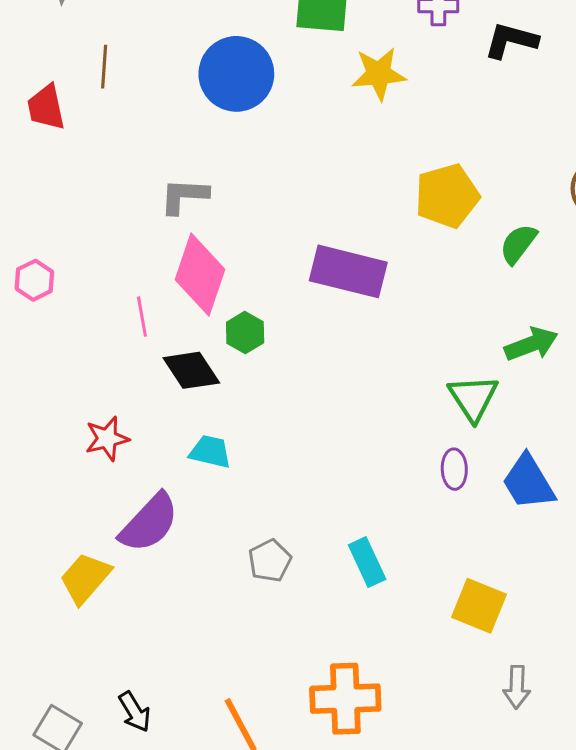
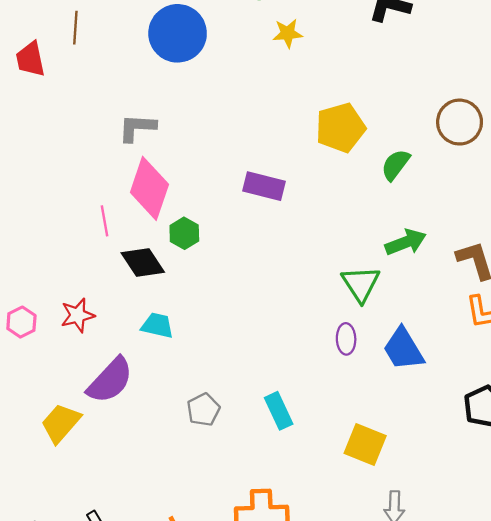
yellow star: (379, 74) -> (288, 33), size x0.7
purple rectangle: (348, 271) -> (264, 186), size x0.7
pink hexagon: (34, 280) -> (21, 322), moved

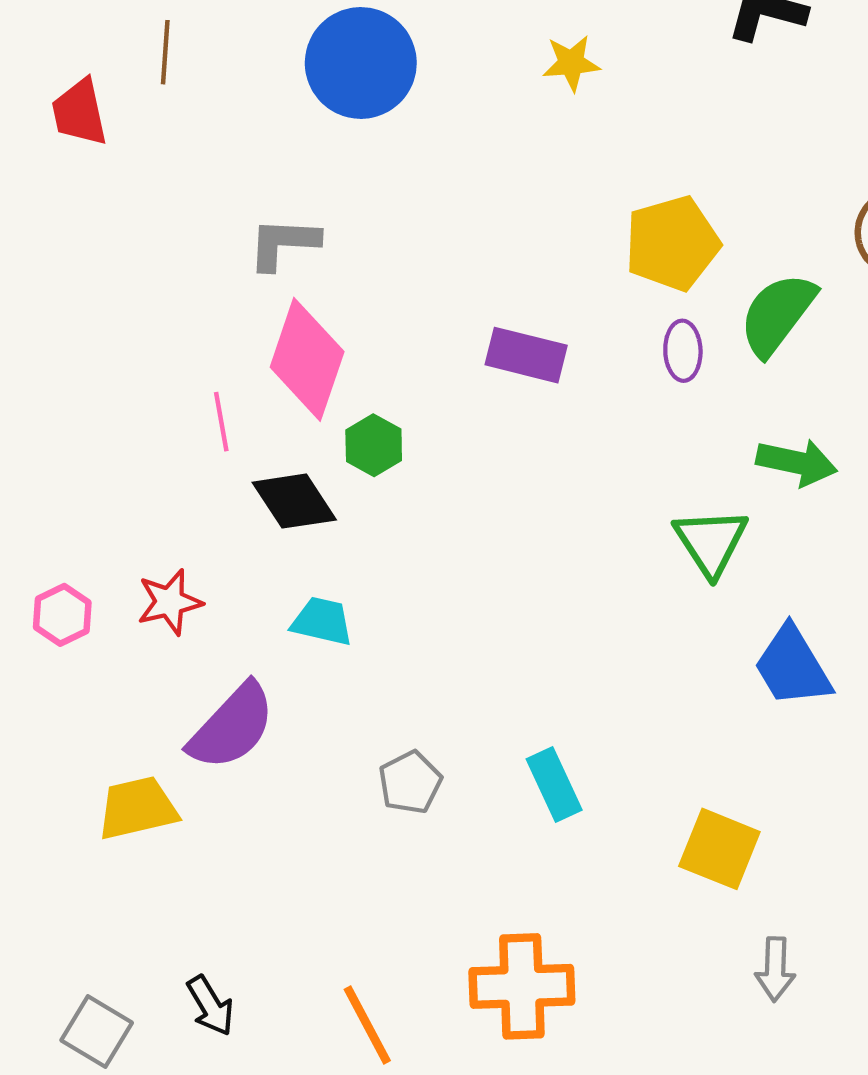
green semicircle: (395, 165) -> (777, 314), size x1.4
green arrow: (406, 242) -> (797, 462), turned 33
purple ellipse: (346, 339) -> (683, 351), moved
yellow trapezoid: (61, 423) -> (137, 808), turned 36

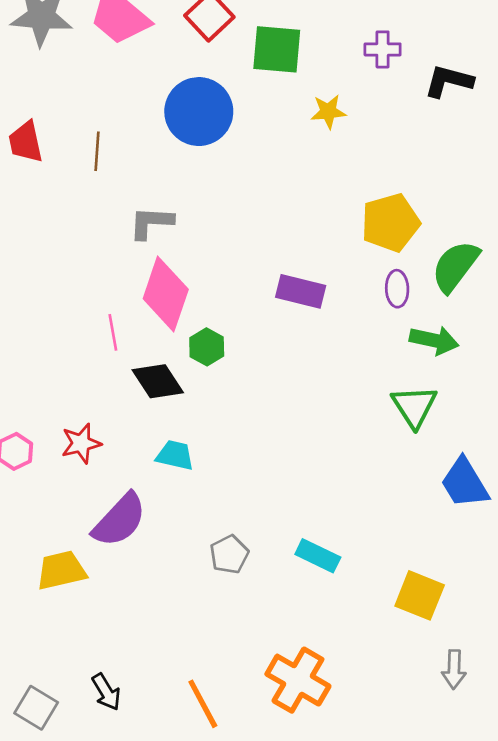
brown line: (165, 52) -> (97, 151), moved
green arrow: (797, 462) -> (434, 340), moved
cyan rectangle: (554, 785) -> (318, 556), turned -39
orange cross: (522, 986) -> (298, 680), turned 32

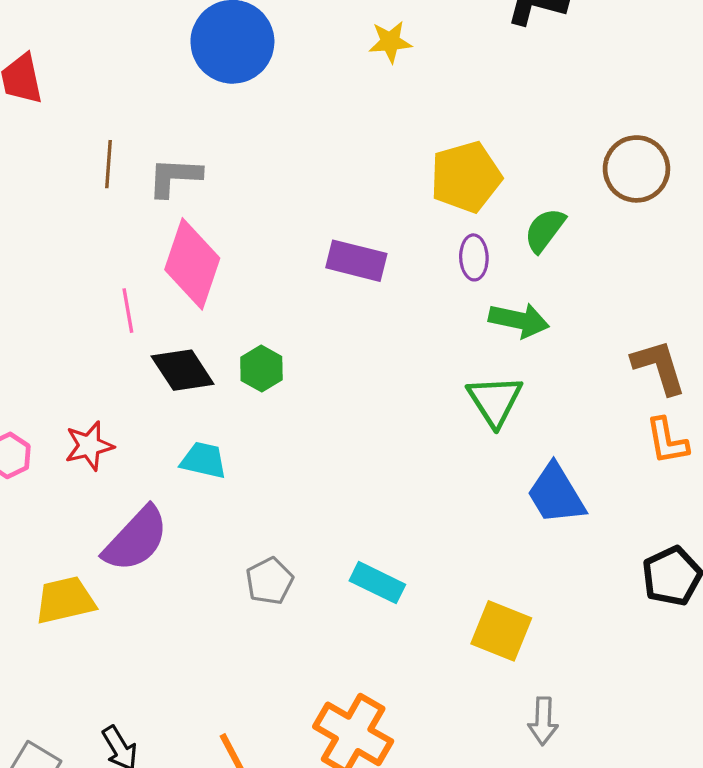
brown line: (97, 151) -> (109, 164), moved
green semicircle: (455, 266) -> (545, 230), size x0.7
green hexagon: (207, 347) -> (261, 369), moved

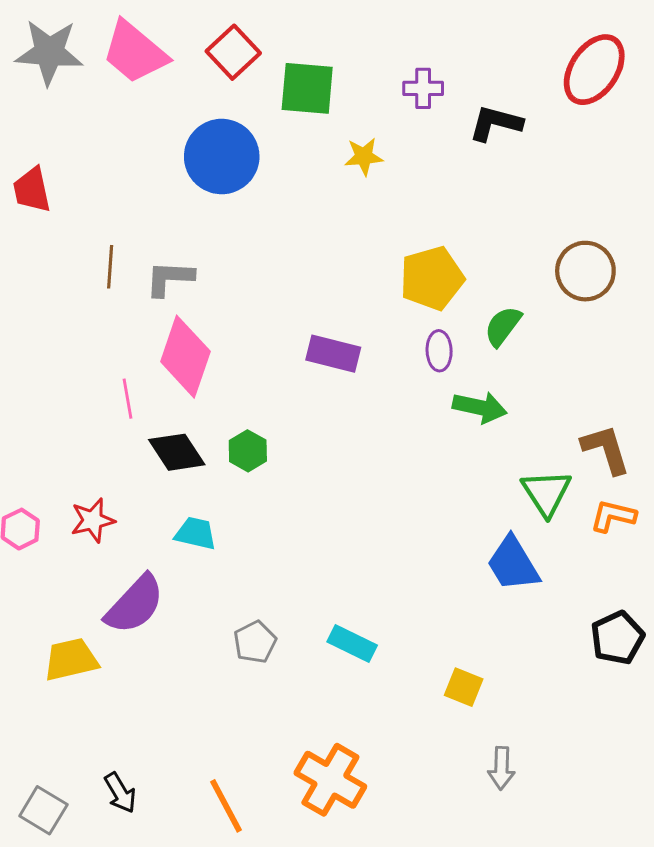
green triangle: (495, 401) -> (546, 493), moved
orange L-shape: (667, 441) -> (613, 516), turned 114
yellow square: (501, 631) -> (464, 687), size x0.7

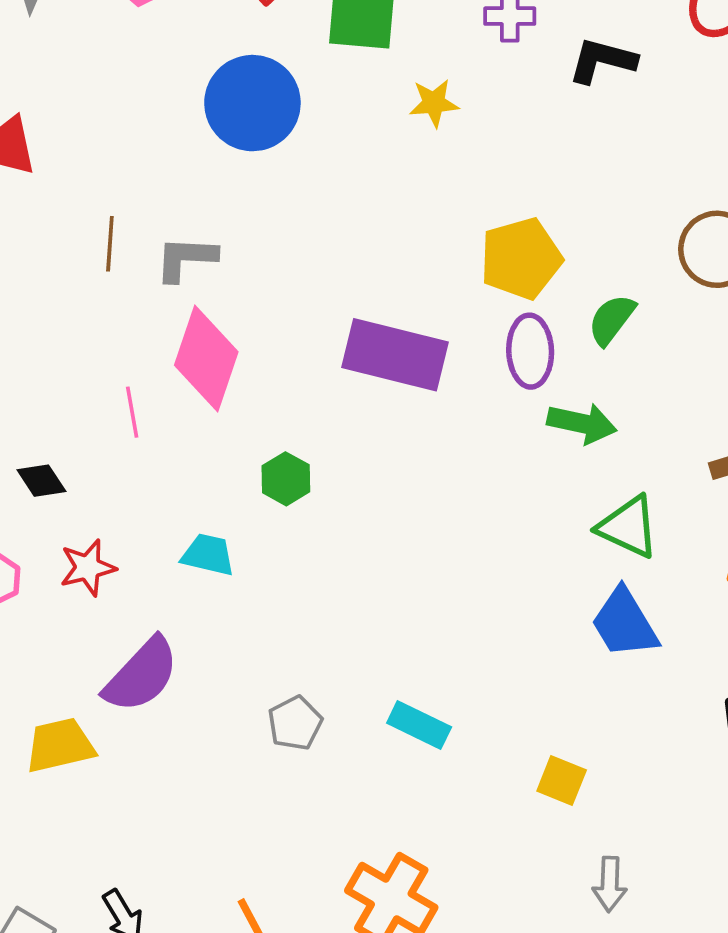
purple ellipse: (439, 351) -> (530, 351), size x1.4
purple rectangle: (333, 354) -> (395, 355), size x1.5
black diamond: (177, 452) -> (41, 481), moved, size x0.7
green triangle: (546, 493) -> (628, 527), moved, turned -32
cyan trapezoid: (196, 533) -> (208, 555), moved

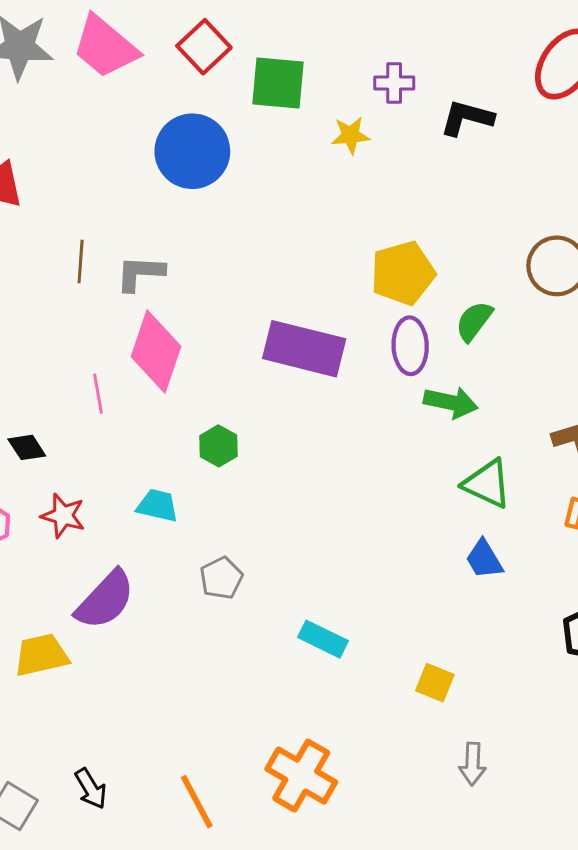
yellow star: (434, 103) -> (351, 135), moved
red star: (88, 568) -> (63, 516), turned 30
blue trapezoid: (625, 623) -> (484, 559), size x0.7
gray pentagon: (295, 723) -> (221, 578), moved

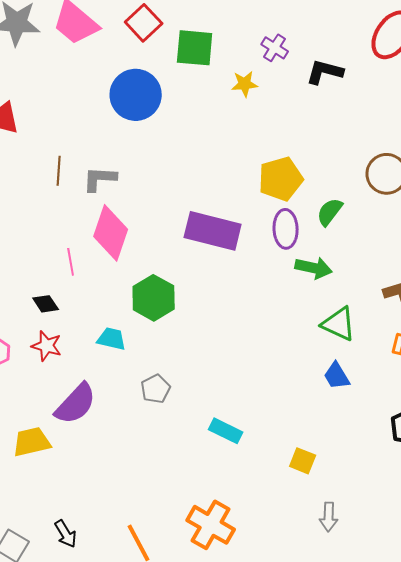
purple cross: (394, 83) -> (275, 48), turned 32
green hexagon: (218, 446) -> (154, 298), size x1.6
black diamond: (27, 447) -> (46, 304), moved

